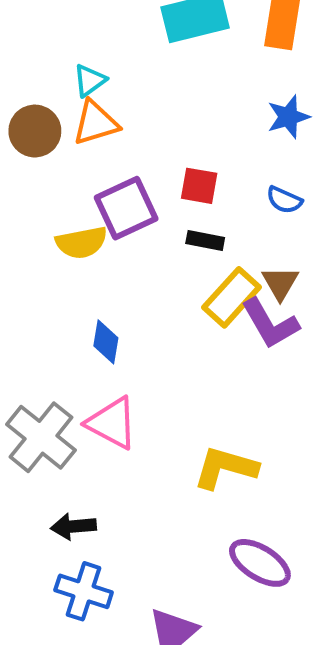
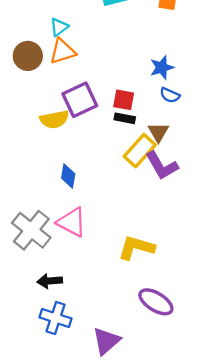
blue star: (288, 117) -> (162, 67), moved
red square: (199, 186) -> (124, 100), moved
brown triangle: (280, 283) -> (158, 132), moved

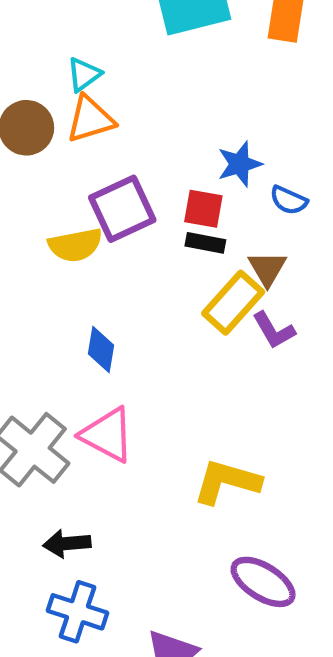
blue star: (162, 67) -> (240, 164), moved
purple L-shape: (162, 166) -> (274, 330), size x0.7

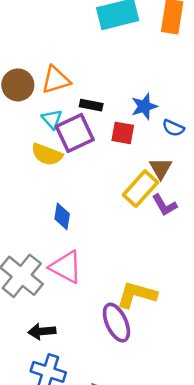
cyan triangle: (84, 74) -> (52, 119), moved, turned -35
black rectangle: (205, 243) -> (91, 105), moved
yellow semicircle: (75, 245) -> (47, 154), turned 32
purple ellipse: (263, 582) -> (116, 323), moved, turned 33

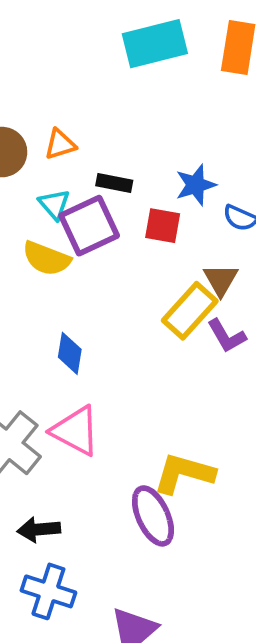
orange triangle: (56, 80) -> (60, 144), size x0.7

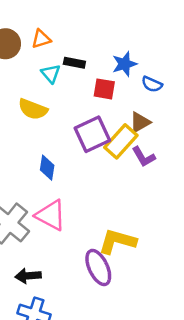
cyan triangle: (54, 204) -> (51, 74), moved
purple square: (89, 226) -> (92, 134), moved
brown triangle: (221, 280) -> (140, 122), turned 30

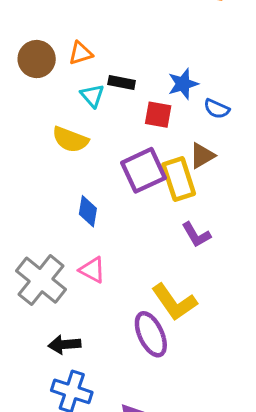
yellow rectangle: (121, 141) -> (179, 179), turned -60
purple L-shape: (144, 157) -> (196, 235), moved
pink triangle: (51, 215) -> (92, 270), size x0.7
yellow L-shape: (117, 241) -> (174, 302), turned -141

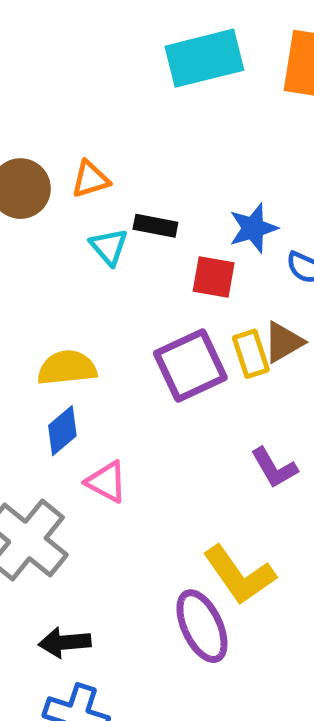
yellow semicircle: (70, 140) -> (67, 368), moved, turned 153
yellow rectangle: (179, 179) -> (251, 354), moved, size x0.7
blue diamond: (88, 211) -> (62, 431), moved, turned 40
pink triangle: (92, 270) -> (107, 482), moved

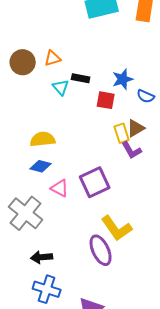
purple square: (190, 365) -> (95, 182), moved
blue diamond: (62, 431) -> (41, 166), turned 55
purple L-shape: (274, 468) -> (132, 150), moved

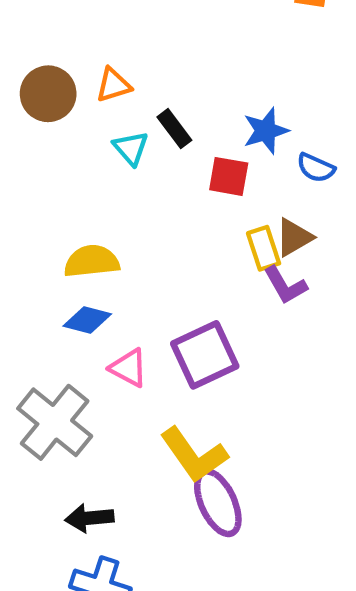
black rectangle: (81, 78) -> (174, 129), turned 42
yellow L-shape: (117, 228) -> (194, 455), moved

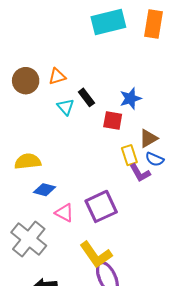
blue semicircle: (316, 168) -> (155, 159), moved
brown triangle: (294, 237) -> (148, 138), moved
yellow semicircle: (92, 261) -> (28, 161), moved

